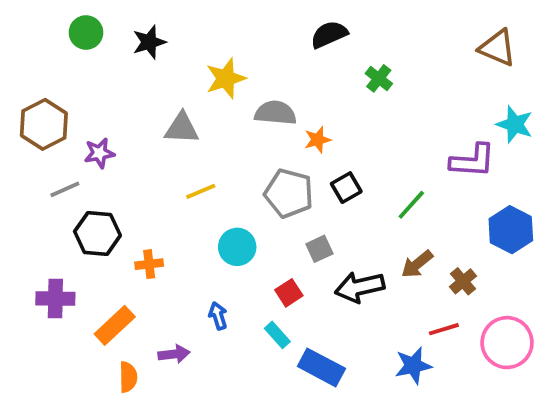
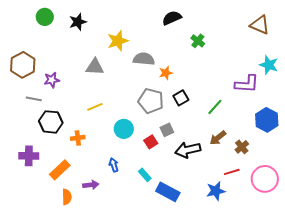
gray line: (65, 189) -> (34, 99), turned 35
yellow line: (201, 191) -> (95, 107), moved
red square: (289, 293) -> (151, 142), moved

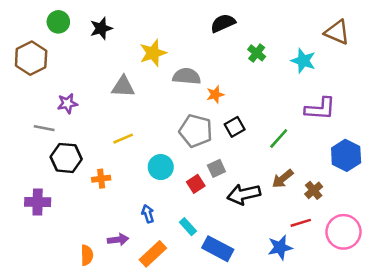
brown hexagon: (23, 65) -> (31, 58), moved
cyan star: (269, 65) -> (303, 61), moved
orange rectangle: (60, 170) -> (153, 254), moved

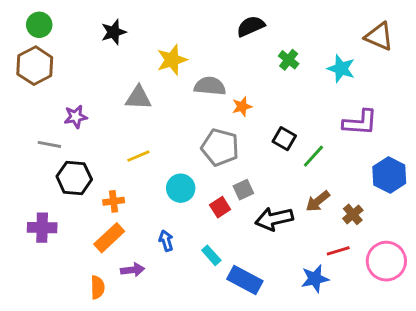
green circle: (58, 22) -> (39, 25), moved
black square: (235, 127) -> (284, 139), moved, turned -30
orange rectangle: (153, 254) -> (109, 238), moved

